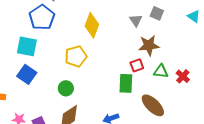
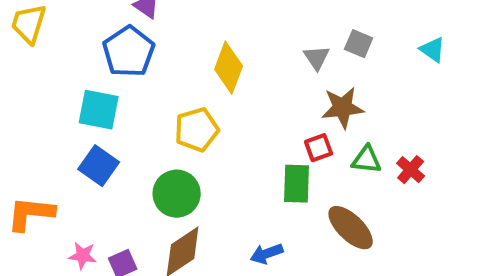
green circle: (66, 88) -> (177, 194), size x1.5

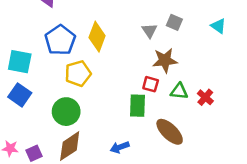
blue pentagon: (129, 52) -> (60, 40), moved
red square: (319, 148) -> (151, 84), turned 35

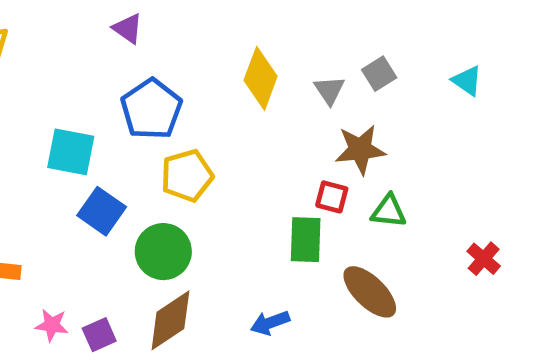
gray square: (174, 22) -> (379, 74), turned 35
yellow diamond: (97, 37) -> (261, 78), moved
blue square: (20, 95) -> (102, 211), moved
red cross: (205, 97) -> (484, 259), moved

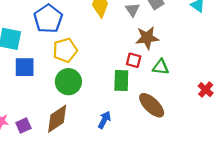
blue square: (102, 211) -> (25, 67), turned -35
green circle: (163, 252) -> (68, 82), moved
blue arrow: (270, 323) -> (104, 120), turned 138

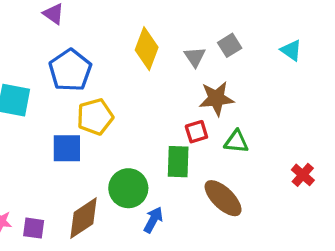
red square: (134, 60) -> (196, 132), turned -32
blue square: (25, 67) -> (67, 148), moved
green circle: (68, 82) -> (128, 188), moved
purple square: (23, 126) -> (34, 228), turned 32

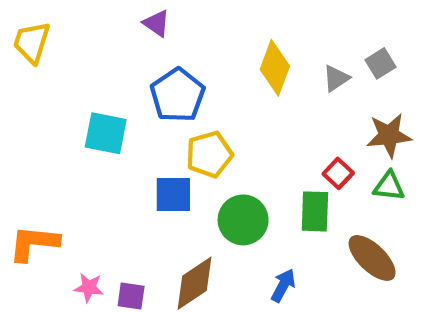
gray triangle: (195, 57) -> (336, 78), turned 30
brown star: (216, 98) -> (389, 135), moved
red square: (196, 132) -> (338, 173), turned -30
green circle: (128, 188) -> (243, 220), moved

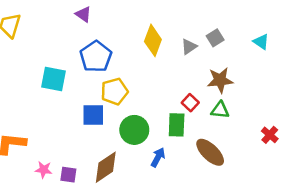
blue arrow: (283, 285) -> (158, 157), moved

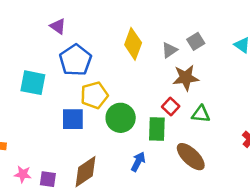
purple triangle: (83, 14) -> (58, 26), moved
brown star: (220, 80) -> (186, 78), moved
green circle: (134, 130) -> (121, 118), moved

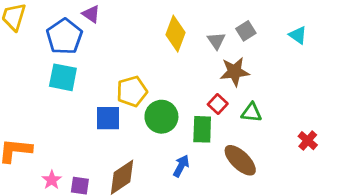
gray triangle: (169, 50) -> (216, 41), turned -30
blue pentagon: (75, 60) -> (64, 37), moved
pink star: (23, 174) -> (52, 180), turned 30

